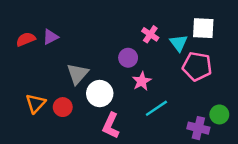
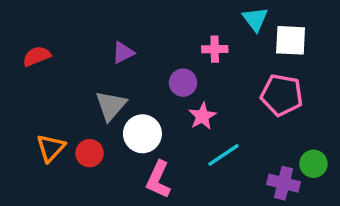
pink cross: (150, 34) -> (215, 49), turned -35
purple triangle: (50, 37) -> (123, 53), moved
cyan triangle: (179, 43) -> (255, 19), moved

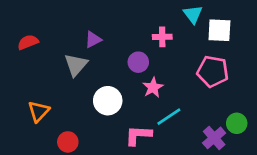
gray triangle: (111, 106) -> (76, 65), moved
red circle: (90, 153) -> (68, 142), moved
pink L-shape: (158, 180) -> (138, 135), moved, turned 68
purple cross: (283, 183) -> (214, 138), turned 35

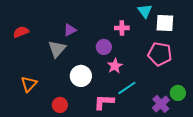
red circle: (68, 142) -> (60, 105), moved

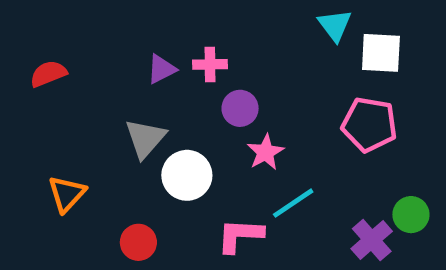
pink cross: (122, 28) -> (210, 64), moved
gray triangle: (57, 49) -> (145, 138), moved

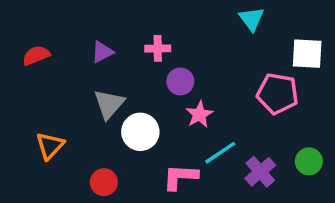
white square: (381, 53) -> (307, 54), moved
purple triangle: (161, 69) -> (102, 52), moved
purple cross: (372, 240) -> (260, 172), moved

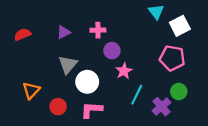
white square: (307, 54) -> (180, 26), moved, turned -30
cyan line: (220, 153) -> (137, 95), turned -30
green circle: (309, 161) -> (179, 91), moved
pink L-shape: (180, 177) -> (91, 110), moved
red circle: (104, 182) -> (58, 107), moved

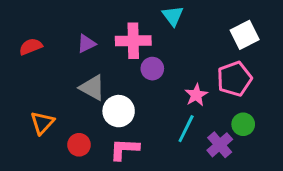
cyan triangle: (156, 12) -> (173, 16), moved
pink cross: (98, 30) -> (133, 41), size x1.6
pink pentagon: (172, 58) -> (234, 79), turned -30
gray triangle: (68, 65) -> (92, 88), turned -42
pink star: (124, 71) -> (196, 95), moved

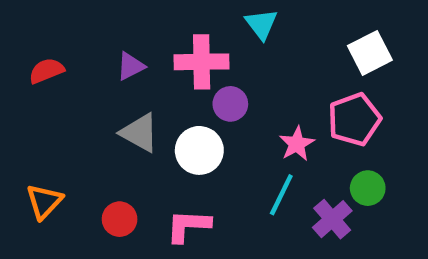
white circle: (119, 111) -> (199, 150), moved
orange triangle: (42, 123) -> (44, 201), moved

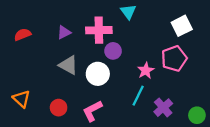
green circle: (368, 188) -> (197, 115), moved
orange triangle: (44, 201) -> (21, 99), turned -30
pink L-shape: (188, 226) -> (92, 111), turned -30

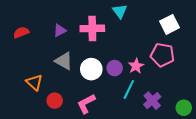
purple circle: (113, 51) -> (115, 68), moved
pink pentagon: (174, 59) -> (162, 55), turned 30
orange triangle: (21, 99) -> (34, 82), moved

